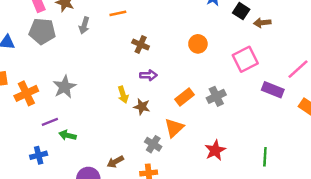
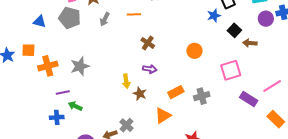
gray cross: (153, 144) -> (126, 125), moved
blue cross: (39, 155) -> (57, 117), moved

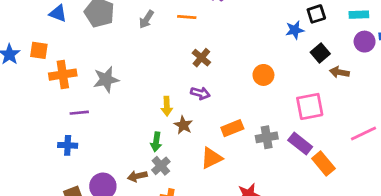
purple rectangle: (249, 99) -> (300, 144), moved
green arrow: (75, 106) -> (156, 142), moved, turned -112
orange rectangle: (276, 119) -> (323, 163), moved

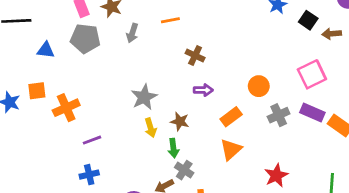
orange circle: (263, 75) -> (259, 86), moved
gray star: (106, 79) -> (144, 97), moved
yellow arrow: (167, 106) -> (150, 128), moved
brown star: (183, 125) -> (180, 121), moved
orange rectangle: (232, 128) -> (231, 117), moved

